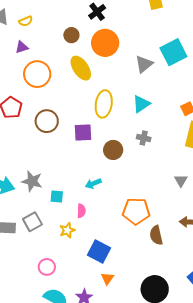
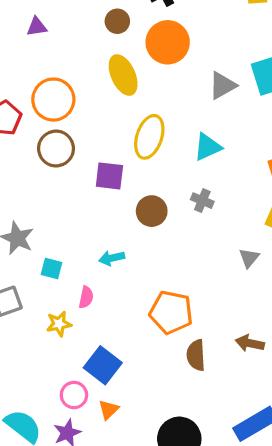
orange circle: (37, 74) -> (53, 100), moved
gray triangle: (181, 181) -> (249, 258), moved
pink circle: (47, 267) -> (74, 395), moved

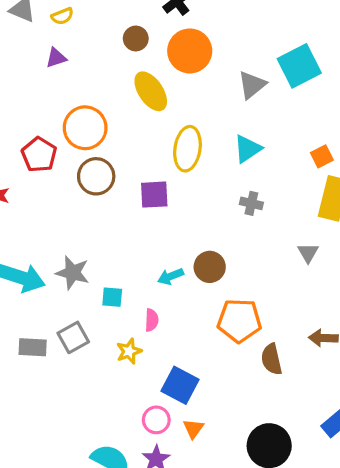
brown circle: (152, 211) -> (210, 267), moved

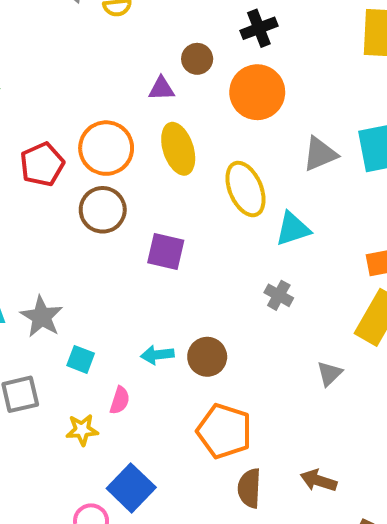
purple triangle: (56, 58) -> (161, 89), moved
yellow ellipse: (151, 91) -> (178, 149), moved
yellow ellipse: (187, 149) -> (246, 189), moved, turned -48

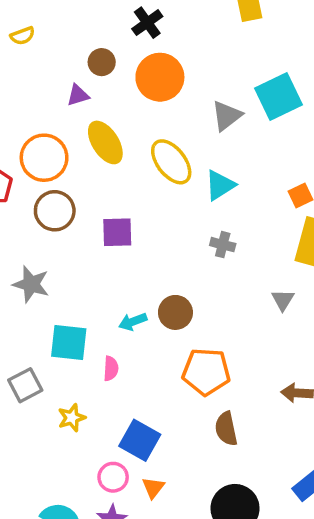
gray star: (42, 317) -> (31, 284), moved
cyan square: (81, 359) -> (69, 342), size x1.6
yellow star: (82, 430) -> (72, 418), moved
brown semicircle: (249, 488) -> (226, 429), moved

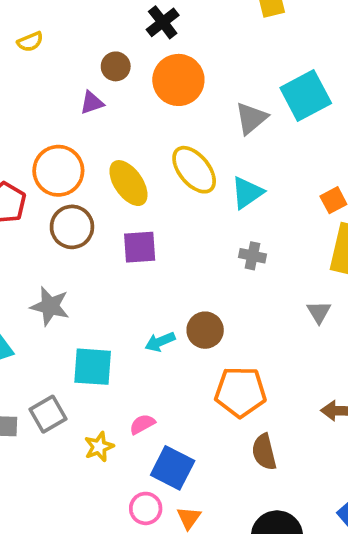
yellow ellipse: (105, 142) -> (128, 183), moved
pink semicircle: (111, 369) -> (142, 424), moved, turned -120

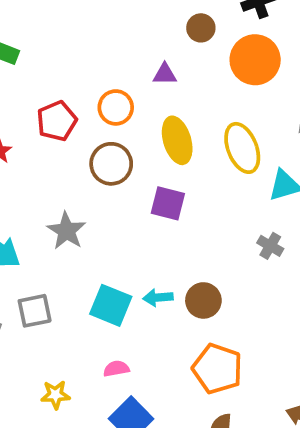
purple triangle: (92, 103) -> (165, 74), moved
orange circle: (58, 171) -> (116, 107), size x0.7
cyan square: (93, 367) -> (111, 305), moved
gray square: (48, 414) -> (35, 311), moved
yellow star: (99, 447) -> (55, 395), moved

